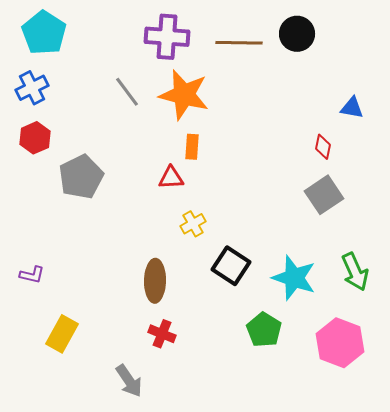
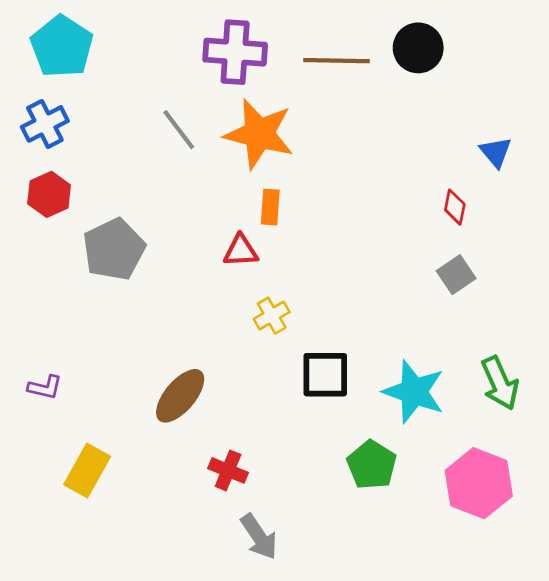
blue triangle: (352, 108) -> (496, 152), turned 40
gray square: (324, 195) -> (456, 275), size x0.7
black square: (231, 266) -> (325, 375), turned -33
brown ellipse: (155, 281) -> (180, 396), moved, turned 39
gray arrow: (129, 381) -> (259, 537), moved

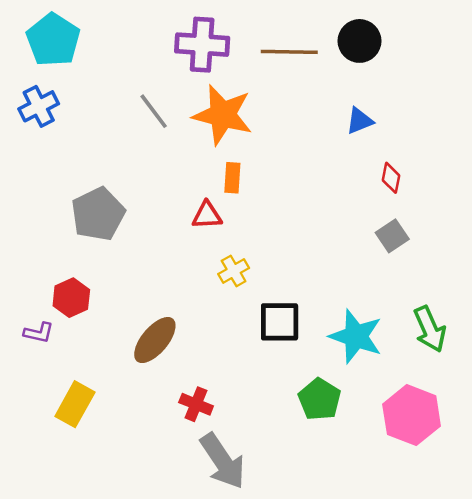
blue triangle: (496, 152) -> (359, 121), moved, turned 48
red hexagon: (49, 194) -> (71, 298), moved
gray arrow: (259, 537) -> (223, 461), size x1.4

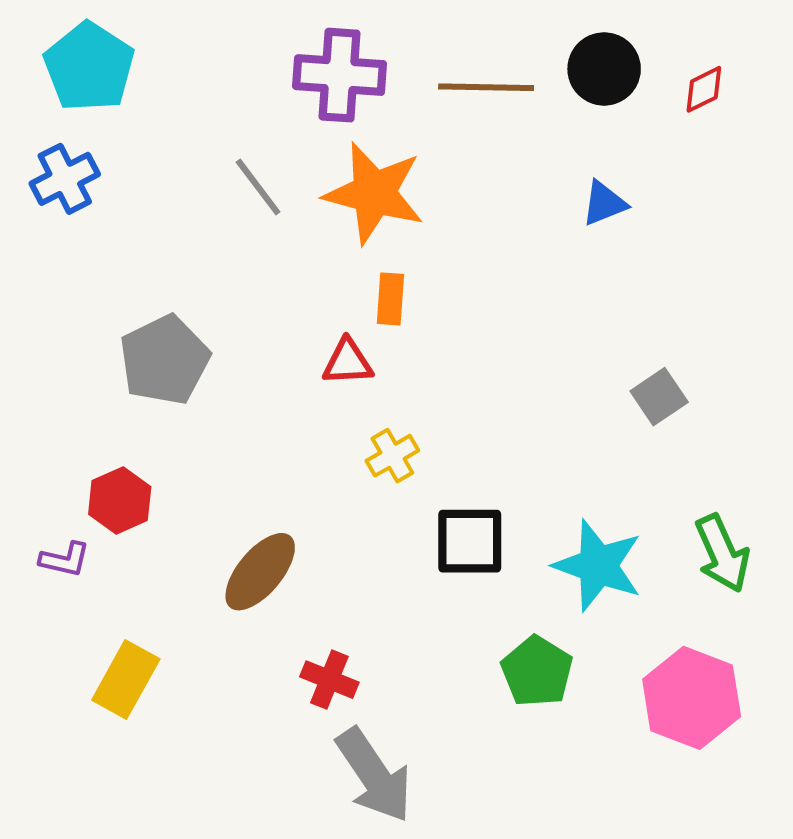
red diamond: (391, 178) -> (704, 89), moved, turned 52

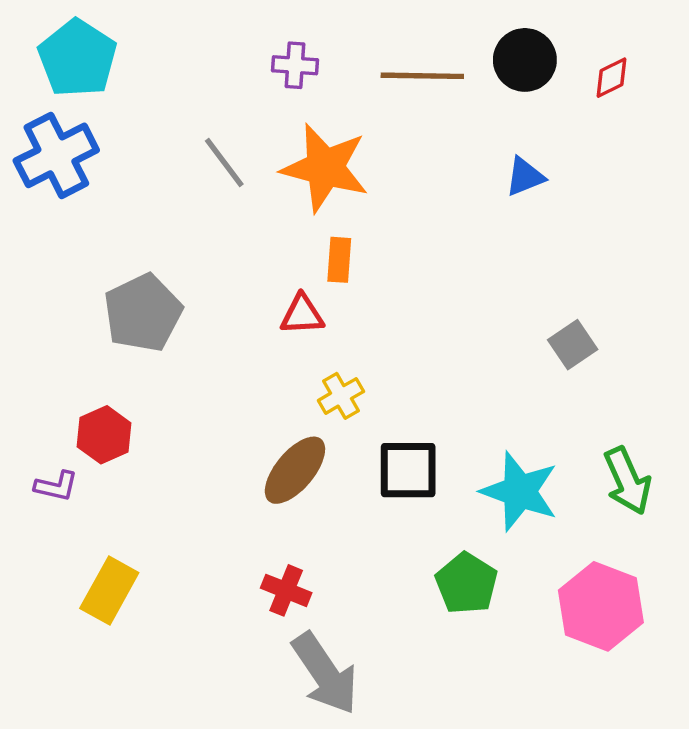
purple cross: (340, 75) -> (295, 65), size x0.6
blue cross: (65, 179) -> (56, 155), size x1.4
brown ellipse: (260, 572) -> (295, 470), moved

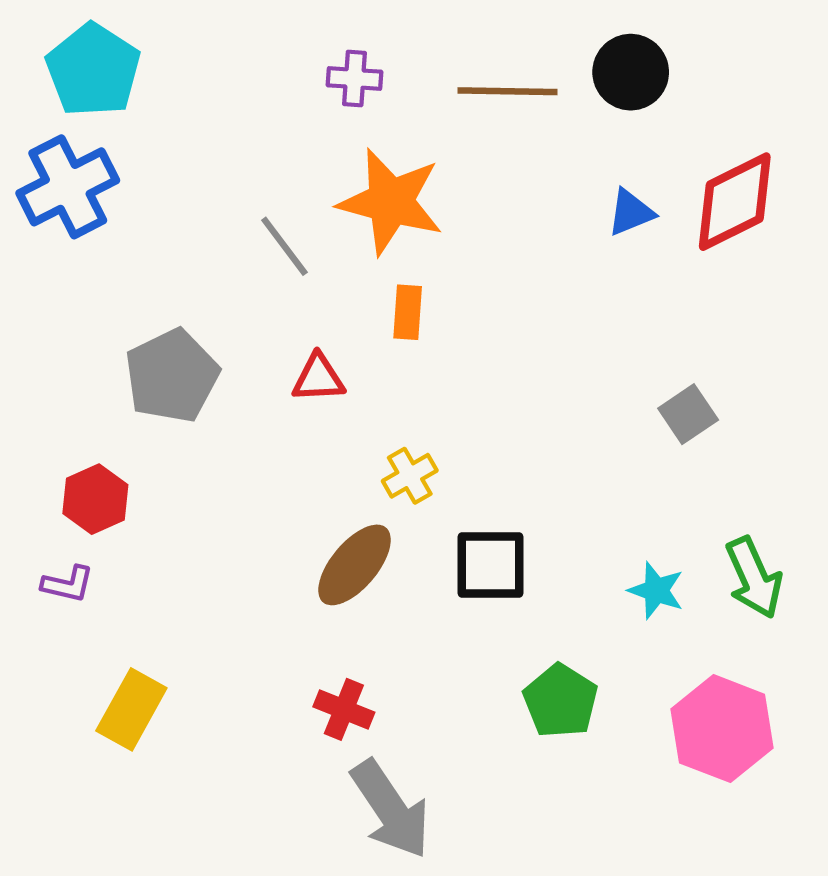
red diamond: (612, 78) -> (735, 202), moved, size x2.0
gray line: (224, 163) -> (284, 246), moved
red triangle: (302, 315) -> (318, 378), moved
red hexagon: (104, 435) -> (95, 499), moved
cyan star: (520, 491) -> (656, 590), moved, size x0.6

